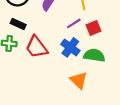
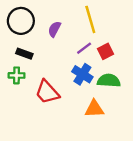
red trapezoid: (36, 47) -> (47, 92), moved
orange triangle: (79, 80) -> (94, 109), turned -42

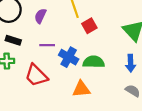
purple line: (84, 48) -> (47, 45), moved, turned 40
red square: (106, 51) -> (89, 26), moved

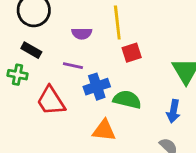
purple semicircle: (40, 16) -> (82, 33), moved, turned -128
blue cross: (69, 57) -> (97, 87), turned 30

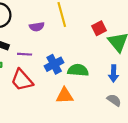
red square: (132, 53) -> (99, 28), moved
purple line: (73, 66) -> (25, 54), moved

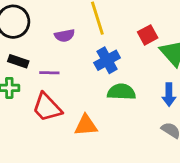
blue cross: (54, 64) -> (107, 60), moved
orange triangle: (65, 96) -> (86, 125), moved

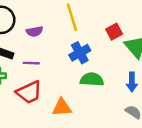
purple semicircle: (65, 36) -> (35, 31), moved
red trapezoid: (47, 107) -> (29, 92), turned -72

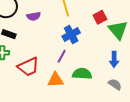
purple line: (31, 63) -> (62, 56), moved, turned -64
green semicircle: (92, 79) -> (82, 74), moved

